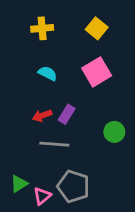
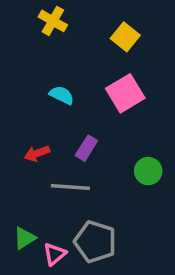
yellow cross: (42, 28) -> (53, 21), moved, turned 35
red arrow: (42, 116) -> (37, 153), moved

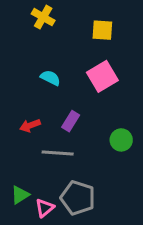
yellow square: (125, 37) -> (102, 30), turned -35

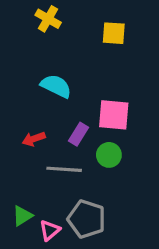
pink square: (102, 76) -> (114, 115), moved, turned 36
cyan semicircle: (50, 78) -> (56, 86), size x1.4
green circle: (121, 140) -> (109, 155), moved

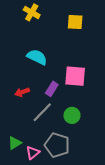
green circle: (109, 155) -> (72, 115), moved
gray line: (64, 169) -> (42, 112), turned -50

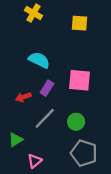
purple rectangle: (52, 89) -> (47, 88), moved
green triangle: (15, 143) -> (16, 140), moved
gray pentagon: (57, 145) -> (84, 153), moved

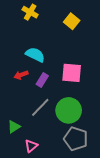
yellow square: (79, 23) -> (72, 21), turned 35
red arrow: (23, 97) -> (21, 75), moved
green circle: (76, 122) -> (69, 110), size x1.6

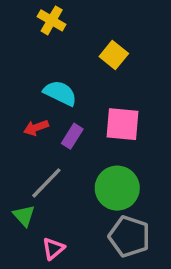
yellow square: (72, 21) -> (114, 55), moved
gray line: (40, 107) -> (46, 183), moved
green triangle: (14, 127) -> (24, 216), turned -40

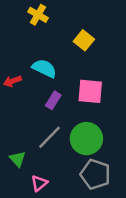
red arrow: (36, 128) -> (12, 81), moved
gray line: (46, 183) -> (49, 137), moved

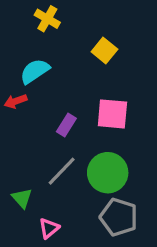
cyan semicircle: (44, 68) -> (35, 71), moved, turned -60

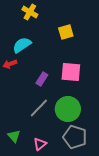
yellow square: (104, 50) -> (66, 32), turned 35
green triangle: (22, 198) -> (14, 136), moved
pink triangle: (49, 228) -> (40, 144), moved

